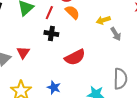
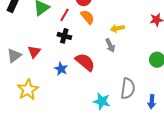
gray arrow: (116, 34) -> (110, 45), moved
red semicircle: (75, 57) -> (85, 62), turned -120
blue star: (54, 88) -> (61, 69), moved

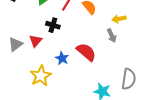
black cross: (64, 36) -> (53, 25), moved
yellow star: (28, 90) -> (41, 76), moved

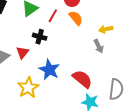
red semicircle: (86, 52) -> (82, 79), moved
blue star: (62, 58) -> (49, 70), size x1.5

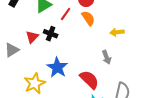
gray arrow: (99, 46) -> (107, 57), moved
red triangle: (23, 53) -> (32, 37), moved

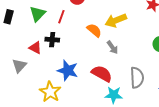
orange semicircle: (88, 18) -> (94, 30), moved
yellow arrow: (117, 32) -> (116, 20), size x1.5
red triangle: (32, 37) -> (35, 48), turned -32

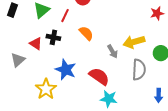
yellow arrow: (116, 20) -> (134, 42), moved
orange semicircle: (94, 30) -> (86, 33), moved
gray semicircle: (137, 78) -> (139, 70), moved

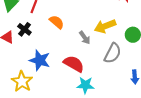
black cross: (53, 37) -> (24, 29), turned 32
gray semicircle: (139, 70) -> (113, 53), turned 30

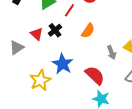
orange semicircle: (57, 22) -> (88, 31), turned 70

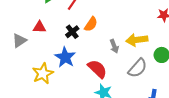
black cross: (55, 30) -> (72, 32), moved
red triangle: (37, 34) -> (40, 27), turned -40

